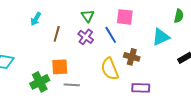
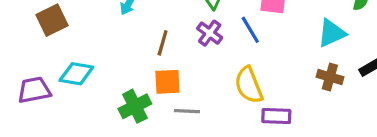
brown line: (57, 34) -> (163, 43), moved
brown cross: (132, 57) -> (330, 77), moved
purple rectangle: (141, 88) -> (276, 116), moved

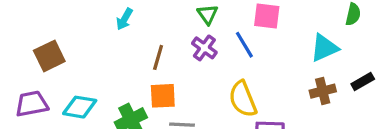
brown square: (52, 20) -> (49, 56), moved
cyan diamond: (76, 74) -> (80, 107), moved
brown cross: (330, 77) -> (323, 91), turned -30

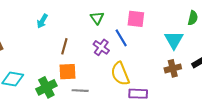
purple cross: (204, 48) -> (101, 47), moved
cyan triangle: (324, 48) -> (174, 40), turned -36

